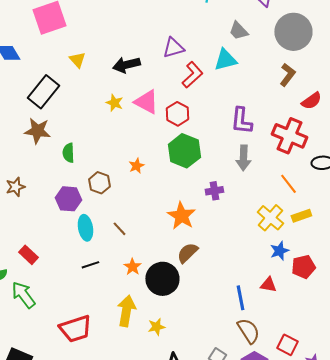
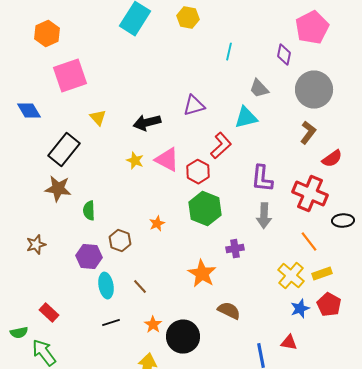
red L-shape: (192, 75) -> (221, 146), moved
brown semicircle: (187, 253) -> (229, 311), moved, turned 70
red pentagon: (303, 267) -> (329, 305), moved, turned -30

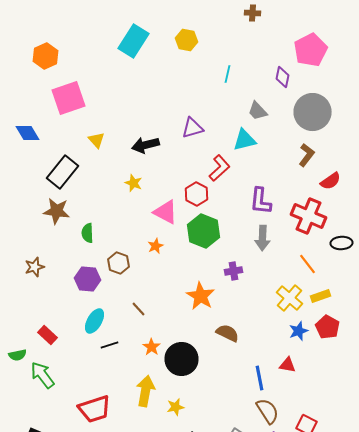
pink triangle: (167, 160) -> (166, 212), moved
cyan ellipse: (106, 286) -> (94, 321), moved, turned 40

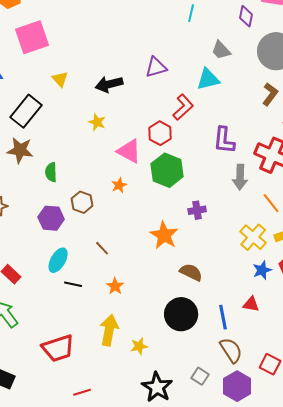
gray arrow: (262, 238) -> (240, 177), moved
black line: (110, 345) -> (73, 284), turned 30
black circle: (182, 359) -> (181, 314), moved

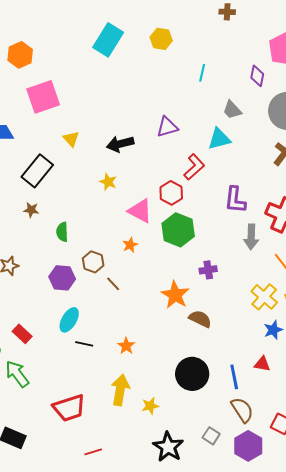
brown star: (20, 150) -> (31, 210), size x0.6
brown line: (102, 248) -> (113, 284), moved
brown semicircle: (191, 272) -> (200, 319), moved

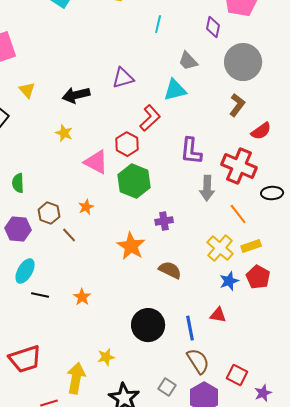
orange star: (130, 245) -> (86, 207), moved
brown semicircle: (200, 319) -> (170, 270), moved
yellow arrow: (120, 390) -> (76, 378), moved

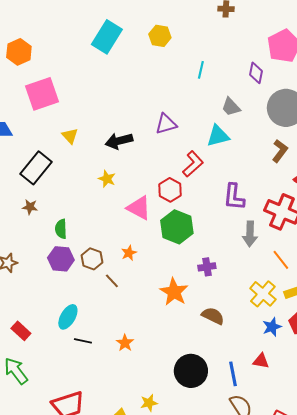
purple hexagon: (18, 229) -> (61, 259), moved

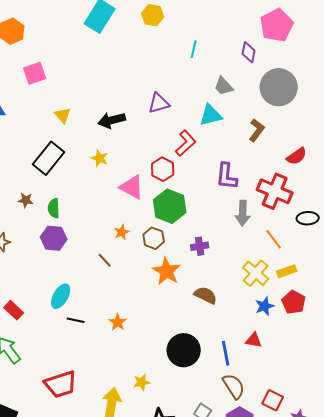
pink square: (42, 94) -> (35, 73), size x0.7
brown L-shape: (280, 151) -> (257, 130), moved
black rectangle: (36, 168) -> (49, 158), moved
brown star: (30, 207) -> (26, 200), moved
brown hexagon: (92, 259) -> (154, 238), moved

